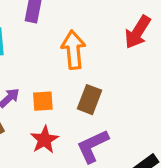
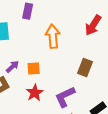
brown rectangle: (89, 100) -> (85, 68), moved

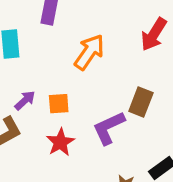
orange arrow: (53, 36) -> (89, 52), turned 40
purple L-shape: (65, 97) -> (109, 128), moved

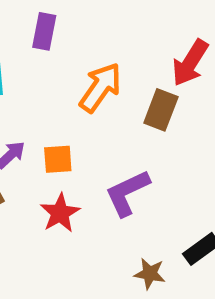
brown rectangle: (141, 102) -> (161, 110), moved

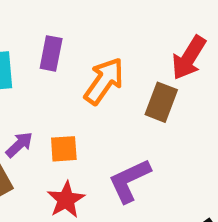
purple rectangle: (44, 31) -> (51, 53), moved

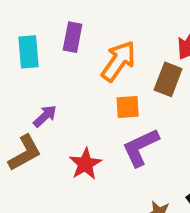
orange square: (64, 149) -> (128, 107), moved

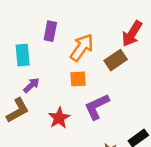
cyan rectangle: (28, 52) -> (23, 55), moved
brown rectangle: (168, 79) -> (116, 60), turned 35
orange square: (128, 107) -> (78, 79), moved

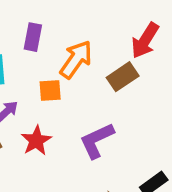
orange square: (78, 79) -> (50, 91), moved
red star: (59, 118) -> (36, 141), moved

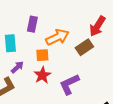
orange arrow: (76, 59) -> (57, 37), turned 30
red star: (36, 141) -> (42, 75), moved

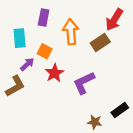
orange arrow: (57, 37) -> (71, 32), turned -70
orange square: (42, 55) -> (45, 51), moved, turned 32

